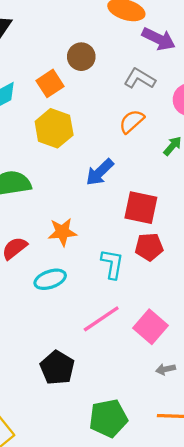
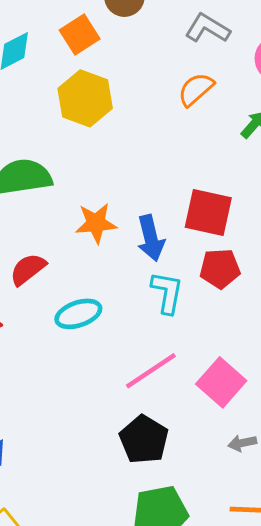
blue arrow: (100, 172) -> (151, 238), moved, turned -60
orange star: (62, 232) -> (96, 223), moved
black pentagon: (57, 368) -> (144, 440), moved

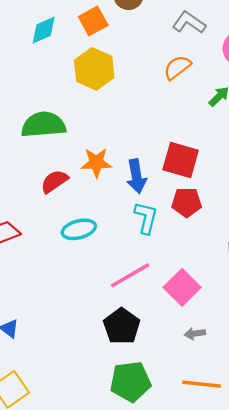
red semicircle: (28, 269) -> (54, 181), moved

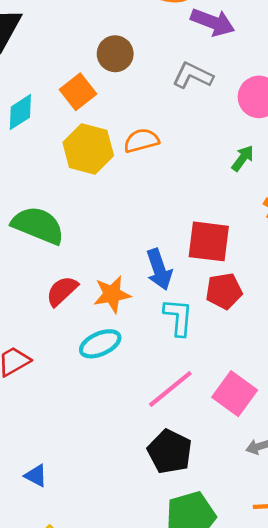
orange semicircle: (177, 67) -> (141, 141), moved, turned 32
green semicircle: (43, 125) -> (38, 225), turned 36
orange star: (96, 163) -> (112, 294), moved

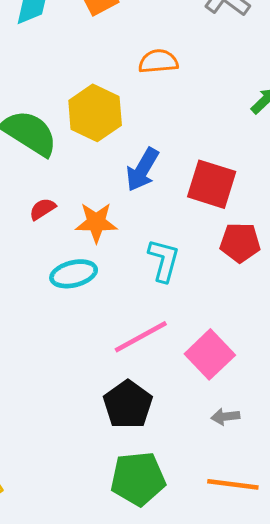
yellow hexagon: (88, 149) -> (95, 113), moved
blue arrow: (159, 269) -> (142, 170), moved, turned 39
red semicircle: (62, 291) -> (42, 209), size x0.7
red pentagon: (224, 291) -> (240, 243), moved

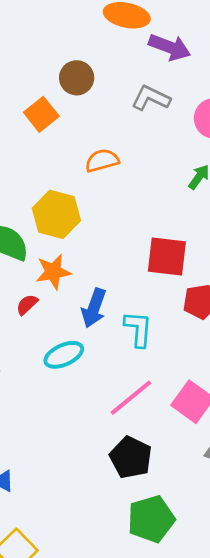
blue arrow: (142, 170) -> (94, 308), moved
orange star: (96, 222) -> (53, 272), moved

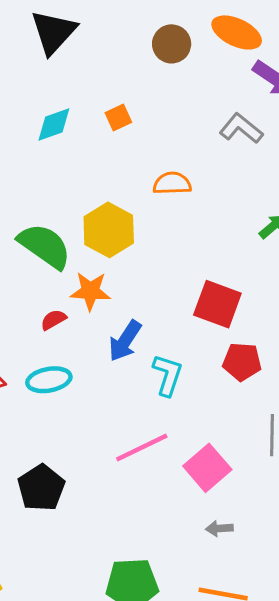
brown circle: (77, 78) -> (172, 44), moved
orange square: (41, 114) -> (118, 117), size x0.7
cyan ellipse: (64, 355) -> (49, 380), moved
black pentagon: (131, 457) -> (41, 488), moved

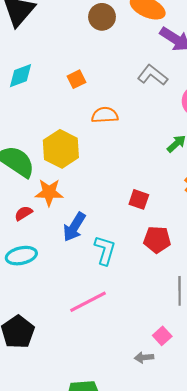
orange square: (118, 117) -> (77, 79), moved
red square: (217, 304) -> (139, 199), size x0.6
pink square: (207, 468) -> (162, 336), moved, size x0.6

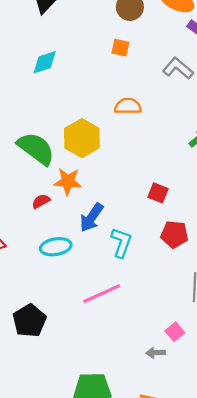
orange square: (77, 79) -> (120, 48), moved, turned 36
cyan ellipse: (21, 256) -> (56, 247), moved

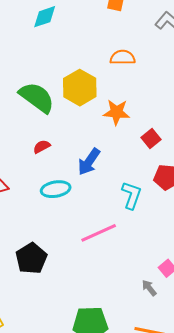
orange star: (68, 181) -> (116, 112), moved
red square: (158, 193) -> (151, 139), turned 30
cyan L-shape: (121, 243) -> (132, 195), moved
gray arrow: (155, 353) -> (149, 288), turned 54

